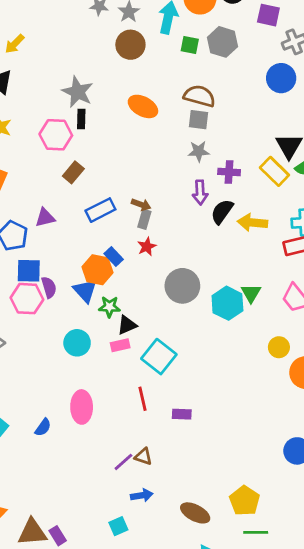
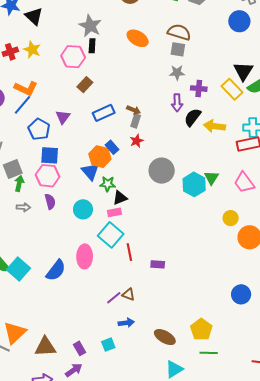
purple triangle: (45, 218) -> (63, 117), turned -42
purple semicircle: (49, 287) -> (50, 202), moved
cyan square: (159, 357) -> (111, 235), moved
blue semicircle: (43, 427) -> (56, 270), size x1.6
purple rectangle: (58, 536) -> (80, 348), moved

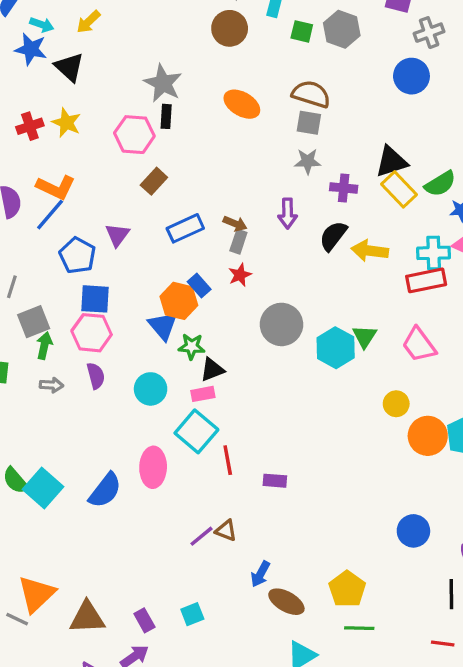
black triangle: (243, 71) -> (391, 162), moved, turned 40
purple arrow: (177, 103) -> (288, 213), moved
blue arrow: (126, 323) -> (260, 574), moved, turned 126

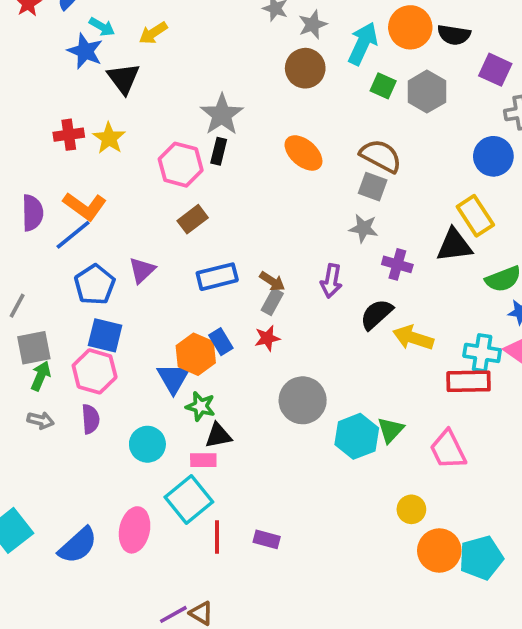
yellow rectangle: (399, 189) -> (475, 216), moved
purple rectangle: (275, 481) -> (267, 539), moved

